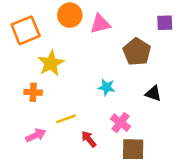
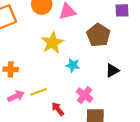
yellow star: (51, 63) -> (52, 43), moved
black triangle: (153, 94) -> (112, 70), turned -48
pink arrow: (36, 135) -> (16, 96), moved

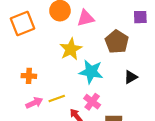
cyan star: (73, 65) -> (91, 72), size x1.6
pink cross: (85, 95) -> (92, 102), moved

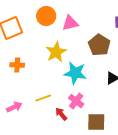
orange cross: (29, 76) -> (17, 65), moved
pink arrow: (34, 103) -> (14, 107), moved

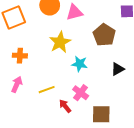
cyan star: (75, 73) -> (80, 64), size x0.7
pink arrow: (14, 107) -> (17, 84), moved, turned -42

